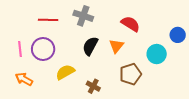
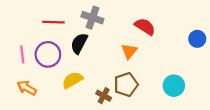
black semicircle: (90, 46) -> (79, 43), moved
cyan circle: (157, 54) -> (174, 86), moved
brown pentagon: (130, 74) -> (126, 85), moved

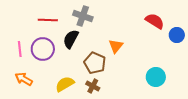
red semicircle: (145, 27) -> (155, 21), moved
yellow semicircle: (72, 80) -> (65, 84), moved
brown pentagon: (126, 85) -> (95, 63), moved, turned -30

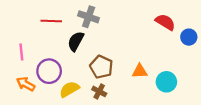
orange triangle: (116, 46) -> (140, 71), moved, turned 49
purple circle: (43, 49) -> (49, 71), moved

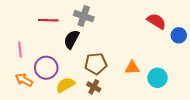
brown pentagon: (101, 67) -> (96, 64), turned -30

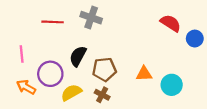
black semicircle: (72, 39) -> (78, 56), moved

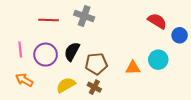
purple circle: (50, 74) -> (46, 55), moved
cyan circle: (172, 85) -> (158, 60), moved

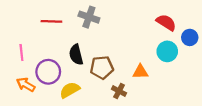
black semicircle: (72, 52) -> (76, 55), turned -42
purple circle: (46, 55) -> (48, 72), moved
cyan circle: (158, 60) -> (167, 51), moved
brown cross: (94, 87) -> (119, 91), moved

